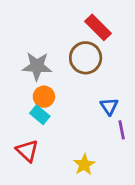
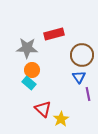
red rectangle: (98, 27) -> (54, 34), moved, turned -60
brown circle: (86, 58) -> (82, 55), moved
red triangle: (27, 151) -> (43, 109), moved

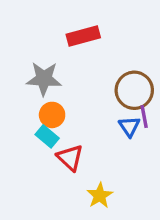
red rectangle: (54, 34) -> (83, 36), moved
purple line: (88, 94) -> (144, 117), moved
red triangle: (43, 109) -> (70, 158), moved

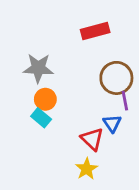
red rectangle: (83, 36) -> (95, 31), moved
blue triangle: (129, 126) -> (112, 123), moved
red triangle: (70, 158) -> (92, 139), moved

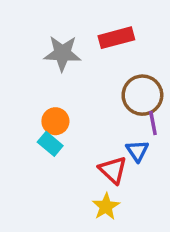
gray star: (38, 68) -> (62, 53), moved

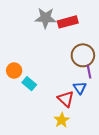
gray star: (62, 53) -> (45, 18), moved
orange circle: (55, 121) -> (14, 71), moved

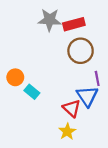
brown circle: (83, 55) -> (81, 51), moved
blue triangle: (80, 88) -> (87, 96), size x1.5

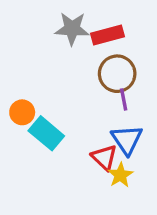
purple line: (97, 78) -> (124, 99), moved
cyan rectangle: (32, 92) -> (46, 133), size x1.5
yellow star: (67, 132) -> (120, 175), moved

